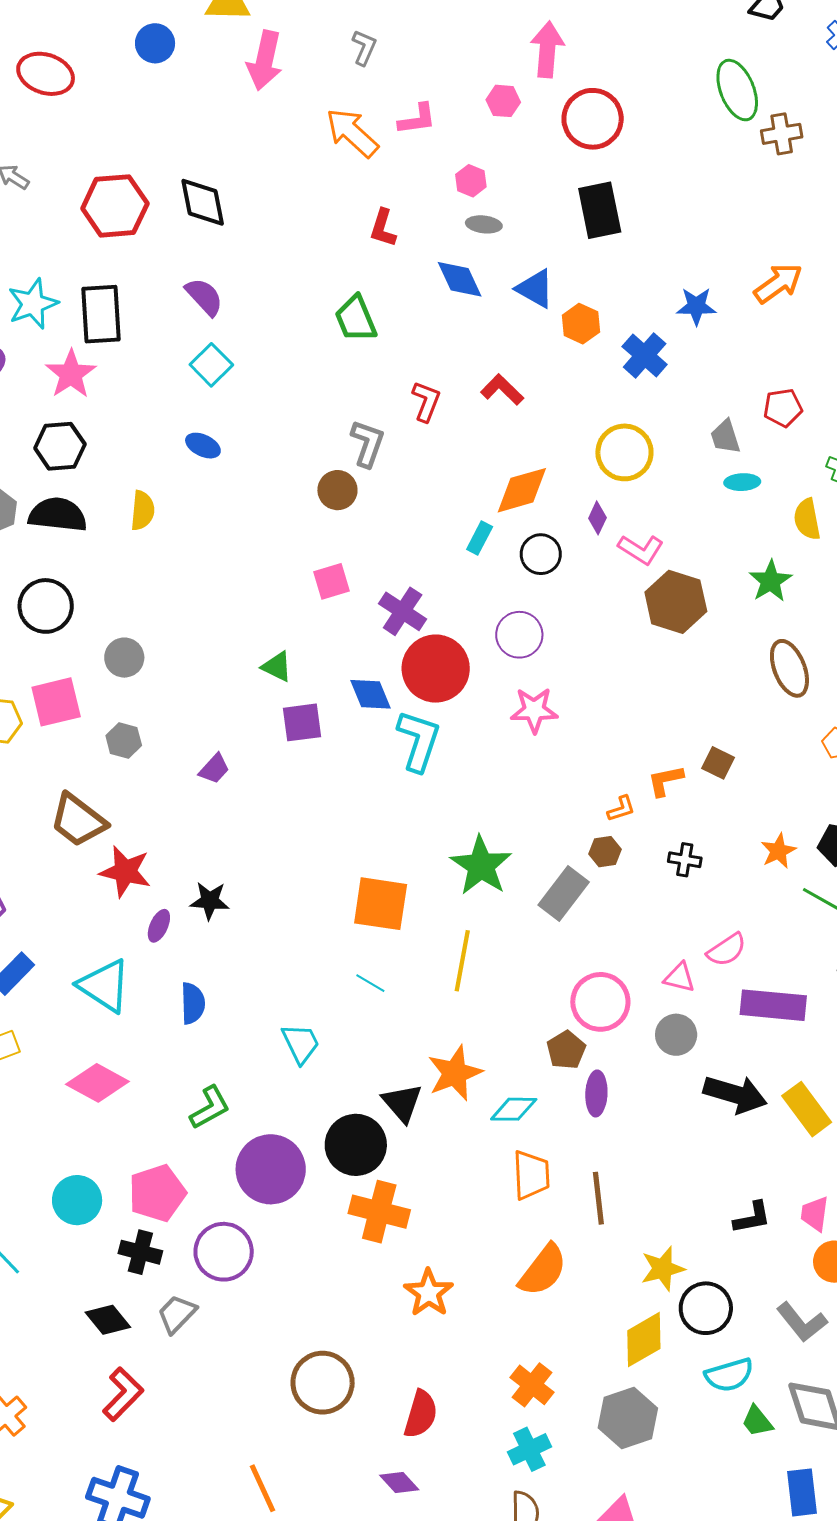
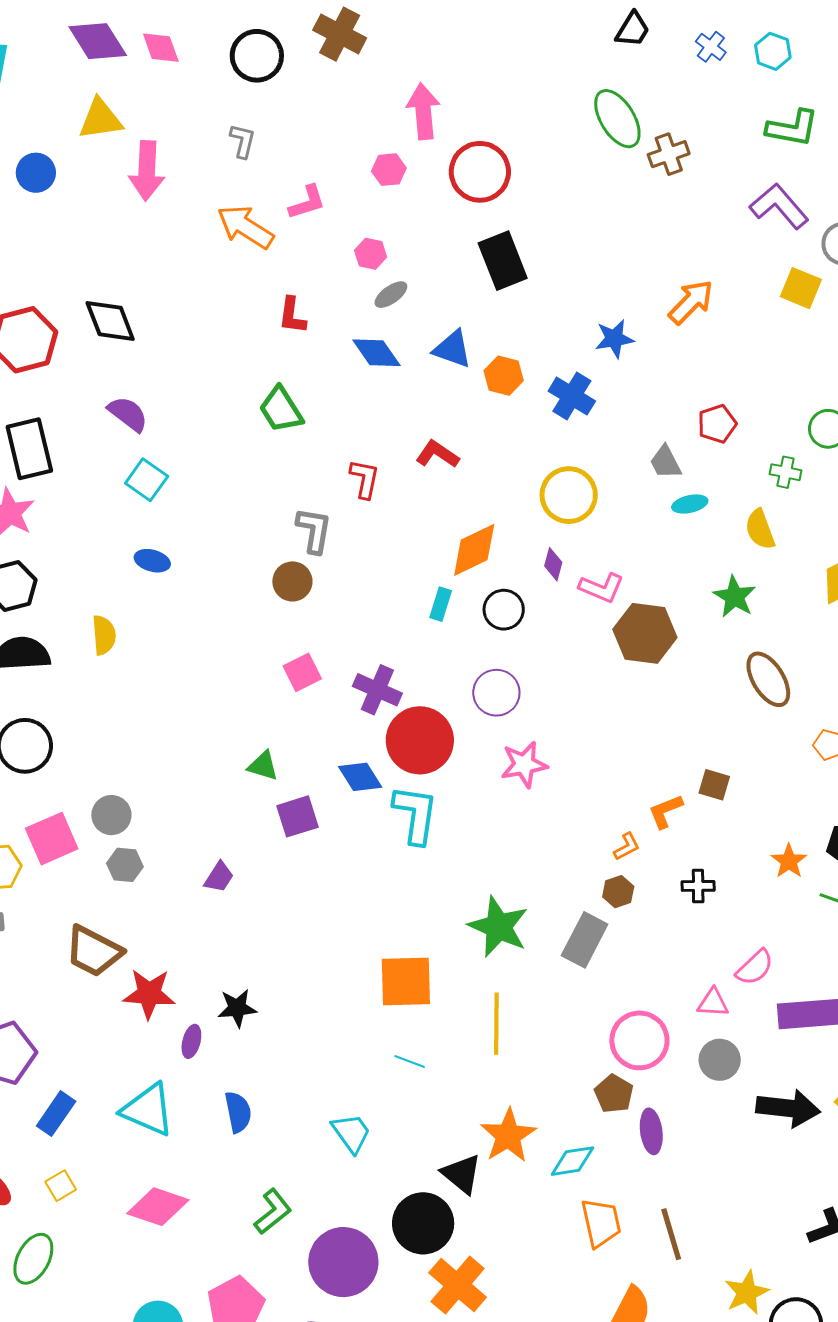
gray ellipse: (484, 224) -> (391, 295), turned -32
gray circle: (124, 658) -> (111, 815), moved
orange cross: (379, 1212) -> (458, 1285), turned 36

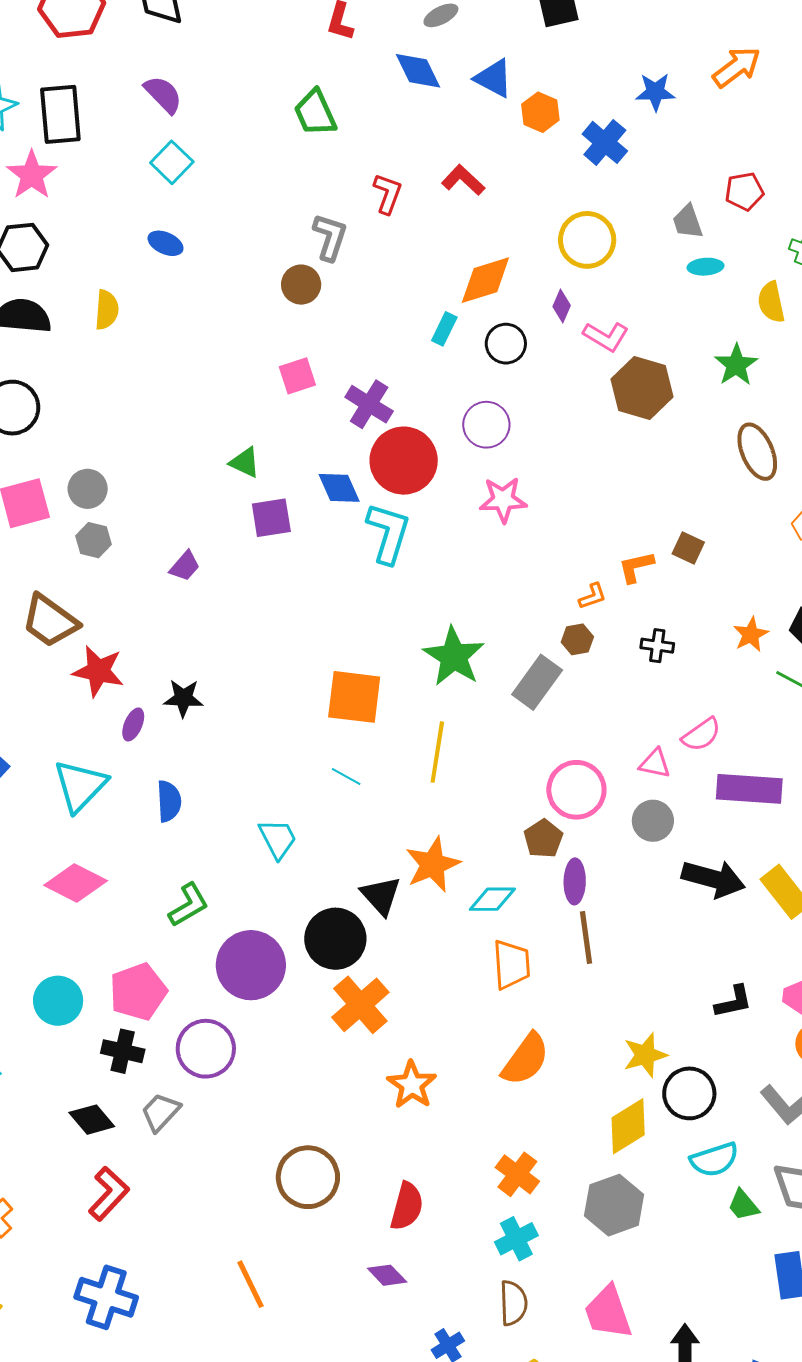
cyan triangle: (148, 1110) -> (80, 786), turned 42
brown line: (671, 1234) -> (586, 938), moved

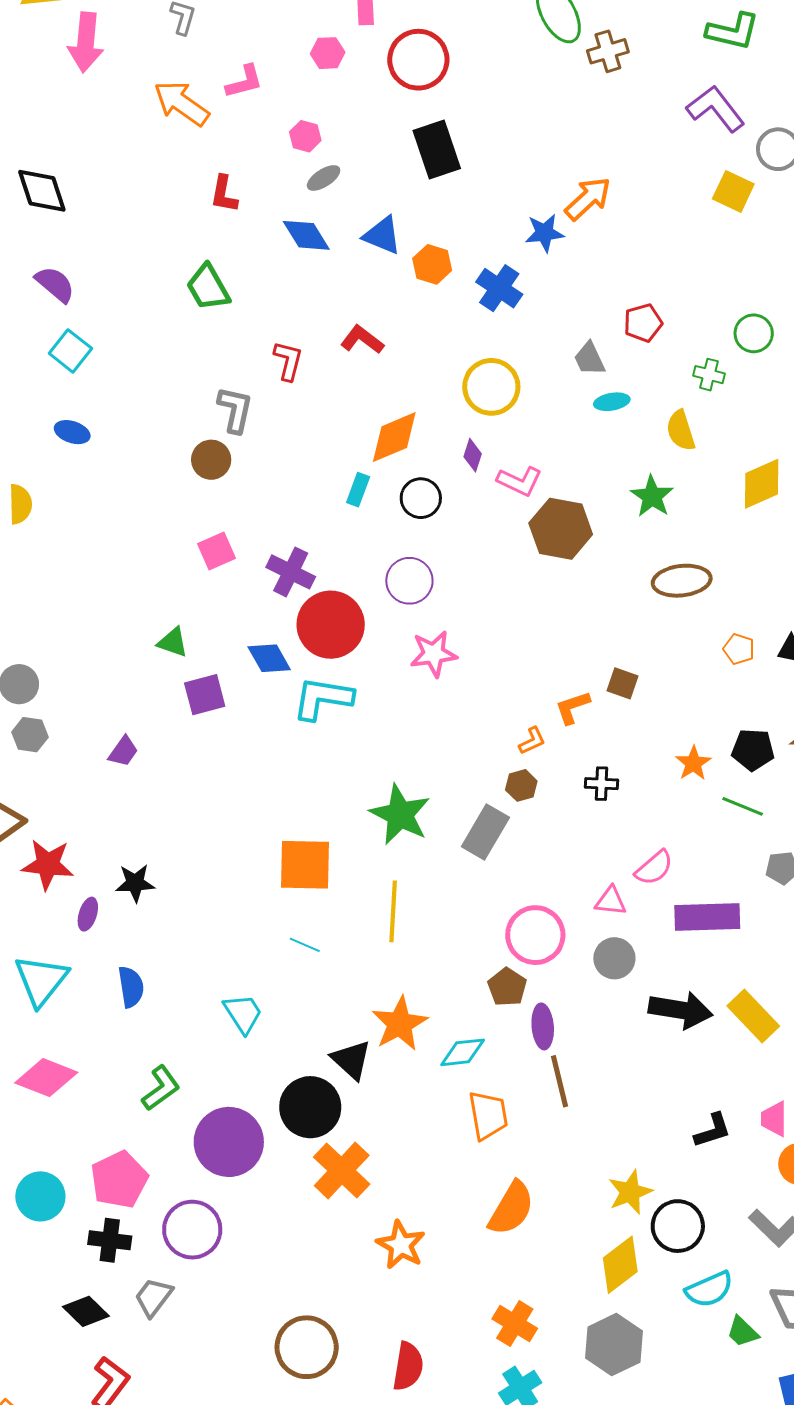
orange arrow: (737, 67) -> (588, 199), moved
brown ellipse: (757, 452) -> (682, 581), turned -68
cyan L-shape: (388, 533) -> (323, 698), turned -92

